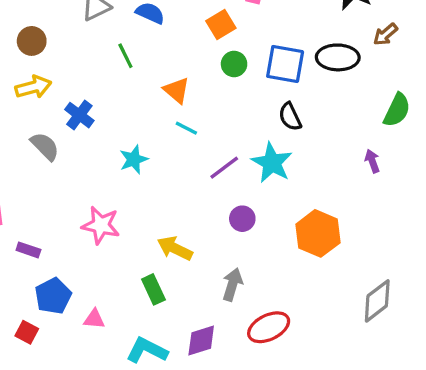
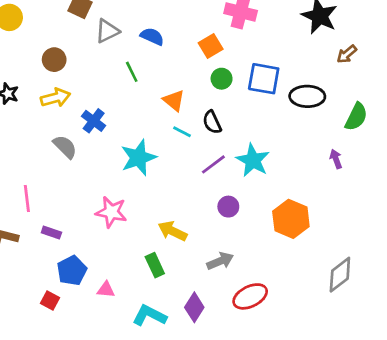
black ellipse: (338, 57) -> (307, 96), moved
black semicircle: (290, 117) -> (212, 122), moved
cyan star: (134, 159) -> (139, 158), size x1.5
gray arrow: (232, 284) -> (220, 261), turned 50
purple diamond: (201, 340) -> (194, 307), turned -40

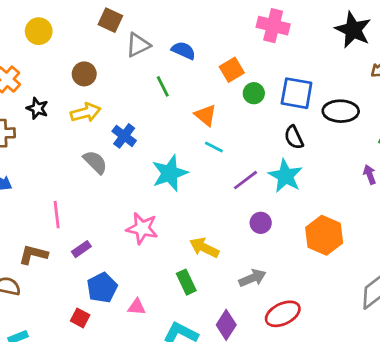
orange square: (211, 46) -> (232, 70), moved
black semicircle: (212, 122) -> (294, 137), moved
purple rectangle: (51, 232) -> (81, 249), turned -54

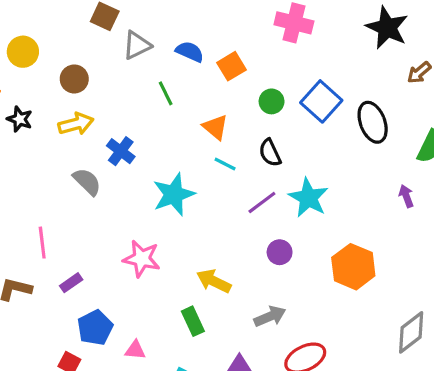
yellow circle: (39, 31) -> (23, 52), moved
orange square: (232, 70) -> (231, 66), moved
blue square: (297, 93) -> (321, 101), turned 32
black ellipse: (341, 111) -> (373, 122), turned 68
black semicircle: (294, 137) -> (270, 153), moved

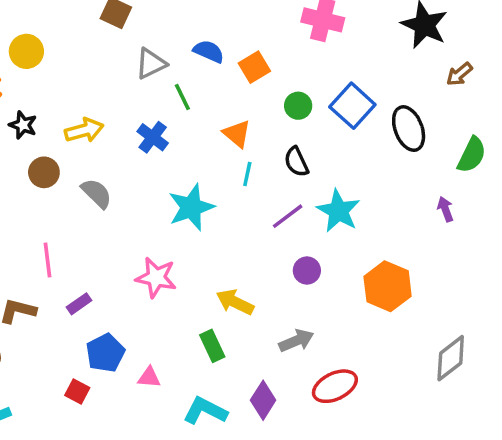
gray triangle: (137, 45) -> (151, 64), moved
brown circle: (74, 79) -> (44, 172), moved
blue cross: (121, 151) -> (153, 137), moved
cyan line: (225, 164) -> (247, 174), turned 75

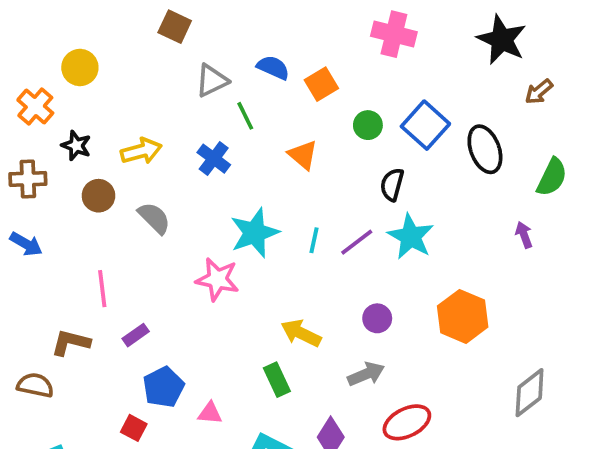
black semicircle: (296, 162) -> (392, 185), moved, turned 40
cyan line: (247, 174) -> (314, 240), moved
purple circle: (307, 271) -> (377, 318), moved
pink star: (156, 278) -> (217, 279), moved

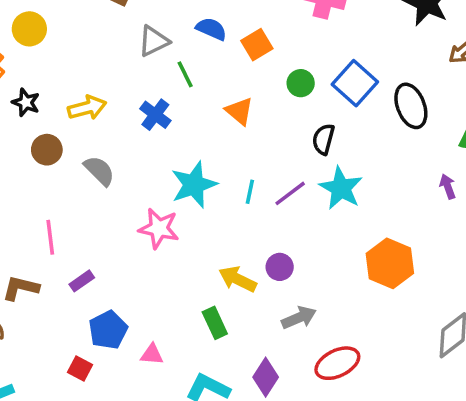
purple circle: (377, 318) -> (280, 267), moved

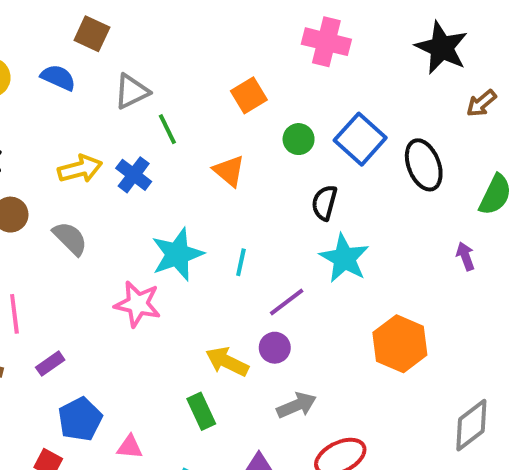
blue semicircle: (211, 29) -> (58, 77), moved
yellow arrow: (87, 108) -> (80, 169), moved
purple line: (290, 193) -> (287, 302), moved

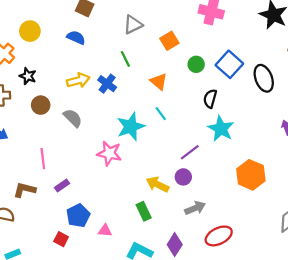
blue semicircle: (58, 77) -> (76, 38), moved
gray triangle: (132, 91) -> (133, 25), moved
cyan line: (241, 262) -> (161, 114), moved, turned -48

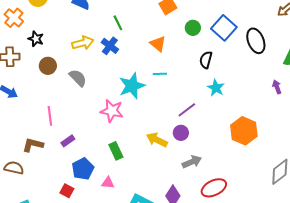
green line: (125, 59) -> (118, 23), moved
cyan line: (161, 114) -> (160, 74), turned -56
cyan star: (221, 129) -> (216, 88), size x0.7
green rectangle: (144, 211) -> (116, 151), moved

